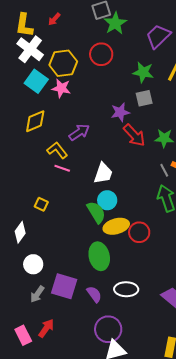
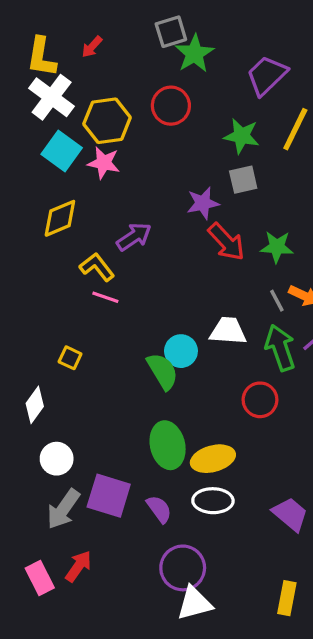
white trapezoid: (103, 173) -> (228, 331), moved, turned -105
yellow ellipse: (116, 226) -> (213, 459), moved
red circle: (139, 232) -> (260, 400), moved
gray arrow: (37, 294) -> (63, 509), size x1.4

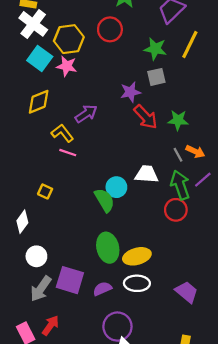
red circle: (260, 400) -> (176, 210), moved
purple semicircle: (159, 509) -> (102, 289), turned -78

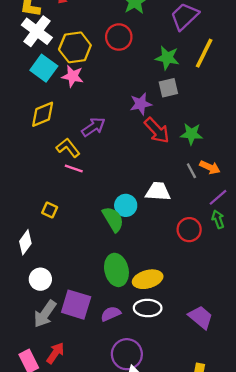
green arrow: (180, 185) -> (218, 219), moved, size x0.6

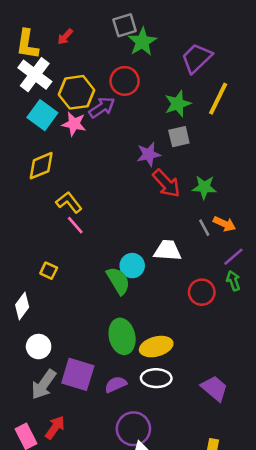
green star: (167, 58) -> (178, 104), turned -30
purple arrow: (93, 127) -> (102, 107), moved
pink line: (74, 168) -> (75, 225), turned 30

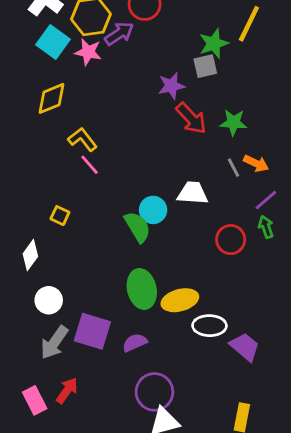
green star: (178, 104) -> (214, 43), moved
white ellipse: (156, 378) -> (209, 326), moved

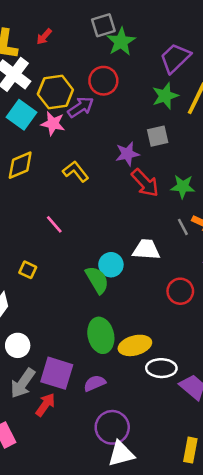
green star: (214, 43) -> (165, 96), moved
yellow L-shape: (83, 139) -> (76, 171), moved
red arrow: (67, 391) -> (45, 405), moved

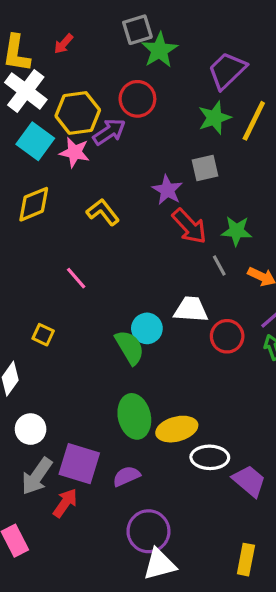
purple star: (127, 154) -> (167, 190), turned -30
gray line: (183, 227) -> (219, 266), moved
red circle: (180, 291) -> (227, 336), moved

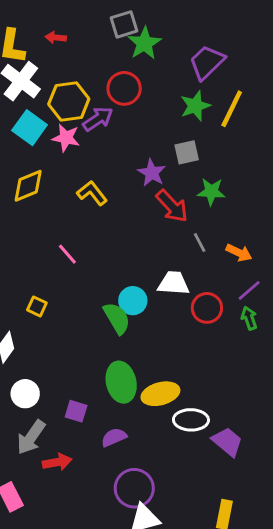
red arrow: (64, 44) -> (56, 38), turned 54
green star: (237, 231) -> (211, 192), moved
purple square: (79, 464) -> (76, 411), moved, size x0.6
red arrow: (65, 503) -> (57, 462), turned 44

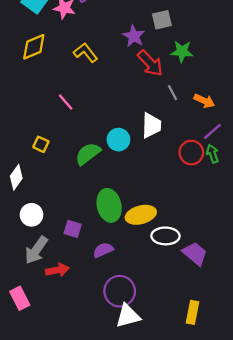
white trapezoid: (174, 283) -> (151, 125), turned 88
red circle: (207, 308) -> (191, 153), moved
green semicircle: (117, 318) -> (88, 154), moved, turned -96

